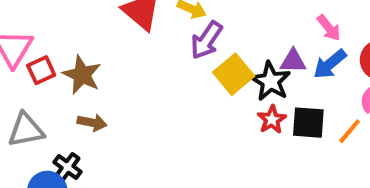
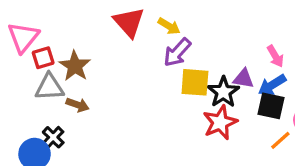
yellow square: (234, 74) -> (195, 82), turned 36
red star: (272, 120) -> (220, 122), size x1.5
black square: (308, 123) -> (271, 106), moved
gray triangle: (26, 130) -> (50, 87), moved

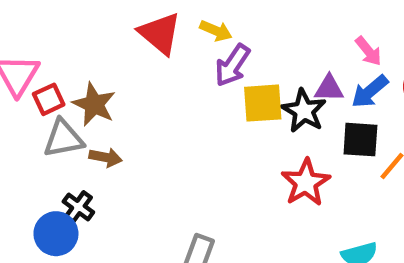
black square: (271, 106) -> (360, 140), moved
red star: (220, 122) -> (306, 183), moved

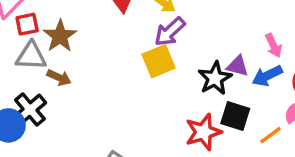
yellow square: (263, 103) -> (159, 61), moved, turned -32
black square: (360, 140) -> (235, 116), moved
black cross: (78, 207) -> (30, 110), size x1.4

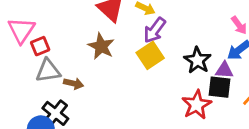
brown star: (60, 36) -> (101, 46), moved
purple triangle: (238, 66) -> (224, 70), moved

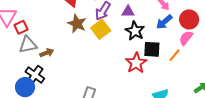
brown star: (101, 46) -> (77, 24), moved
purple triangle: (224, 70) -> (128, 12), moved
brown arrow: (74, 84) -> (47, 53), turned -32

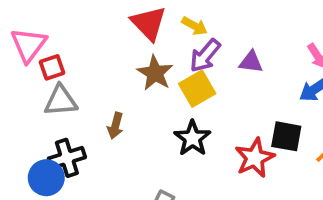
black star: (135, 31) -> (192, 138), moved
brown arrow: (47, 53) -> (115, 126), moved, turned 120
black cross: (35, 75) -> (67, 158), turned 30

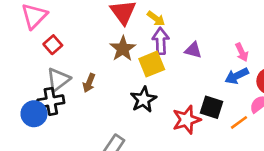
purple arrow: (205, 56) -> (161, 41), turned 130
red square: (52, 67) -> (53, 45), moved, turned -30
gray triangle: (61, 101) -> (58, 79), moved, turned -40

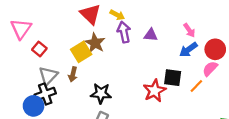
yellow square: (152, 64) -> (81, 52), moved
black star: (143, 99) -> (101, 93), moved, turned -30

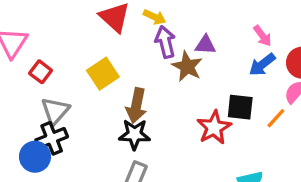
brown star: (95, 43) -> (187, 66), moved
brown arrow: (73, 74) -> (136, 106), moved, size x1.5

